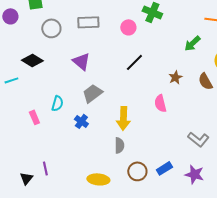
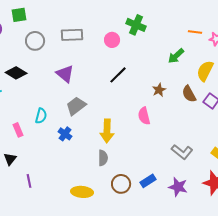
black triangle: (26, 178) -> (10, 159), moved

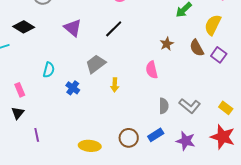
black line: (118, 75) -> (114, 29), moved
gray trapezoid: (76, 106) -> (96, 64), moved
pink rectangle: (18, 130) -> (20, 90), moved
yellow arrow: (107, 131) -> (115, 85), size x0.6
gray semicircle: (103, 158) -> (164, 106), moved

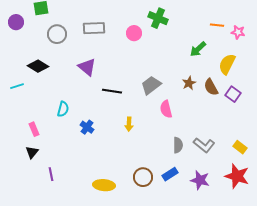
black line: (114, 29) -> (112, 91), moved, turned 54
brown star: (167, 44) -> (189, 83), moved
gray trapezoid: (96, 64) -> (151, 85), moved

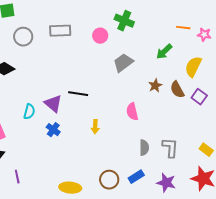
purple triangle: (87, 67) -> (53, 104), moved
gray trapezoid: (151, 85) -> (123, 63), moved
gray L-shape: (204, 145) -> (170, 148), turned -125

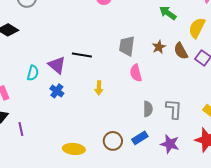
green arrow: (164, 52) -> (168, 13), turned 78
gray trapezoid: (123, 63) -> (127, 46), moved, turned -45
purple line: (17, 177) -> (21, 129), moved

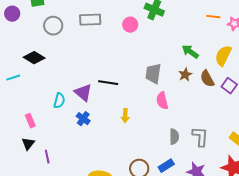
green arrow: (168, 13) -> (190, 52), moved

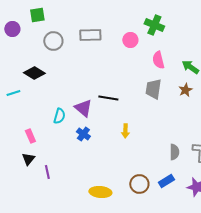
pink semicircle: (162, 101) -> (158, 60), moved

